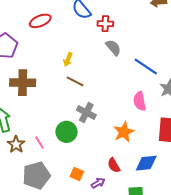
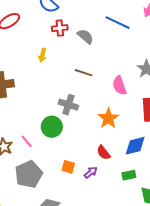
red cross: (105, 24) -> (60, 28), moved
blue line: (146, 67) -> (118, 23), moved
brown line: (75, 81) -> (84, 73), moved

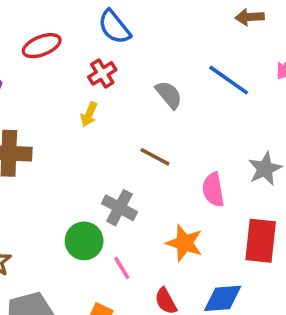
red cross: (60, 28) -> (102, 73), moved, turned -35
orange star: (108, 118) -> (184, 243), turned -30
pink line: (27, 141) -> (122, 268), moved

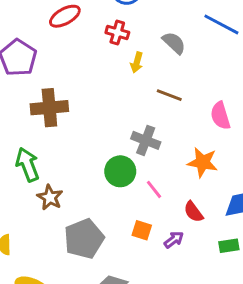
red cross: (102, 73) -> (117, 32), turned -35
yellow arrow: (89, 114) -> (137, 62), moved

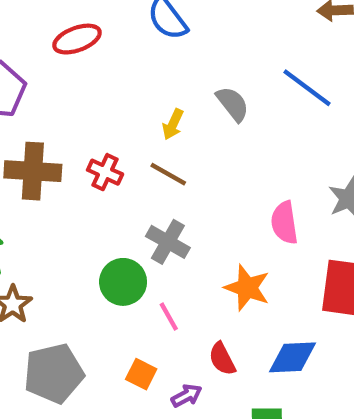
red cross: (117, 32) -> (105, 172), moved
brown line: (169, 95) -> (168, 174), moved

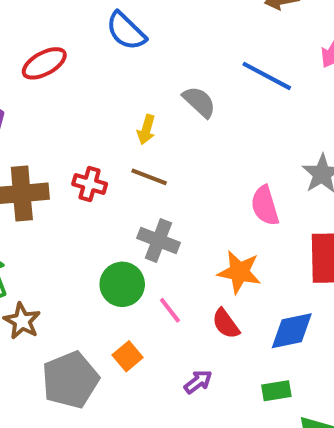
red semicircle: (222, 359) -> (226, 324), moved
orange square: (141, 374) -> (128, 356), moved, turned 32

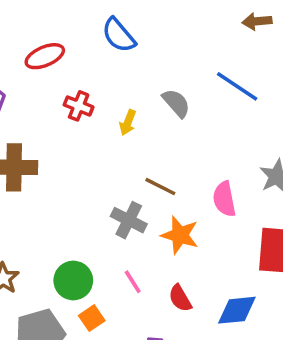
brown line: (149, 177) -> (160, 187), moved
red cross: (90, 184) -> (79, 106), moved
orange star: (239, 272) -> (180, 235), moved
green circle: (122, 284) -> (73, 280), moved

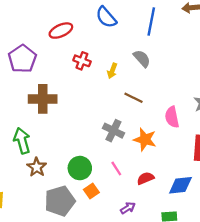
blue line: (237, 86) -> (151, 22), moved, turned 68
brown line: (160, 187) -> (134, 98), moved
red semicircle: (180, 298) -> (145, 178), turned 98

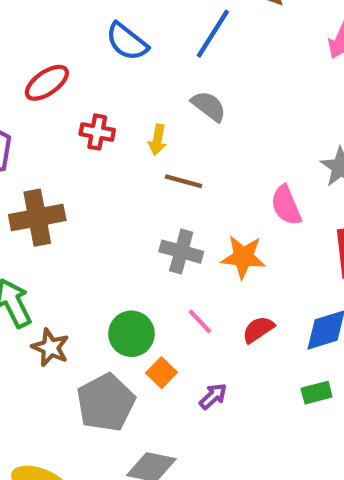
blue line: (151, 22) -> (213, 34), turned 32
brown line: (134, 98) -> (184, 181), moved
purple arrow: (128, 208) -> (213, 396), moved

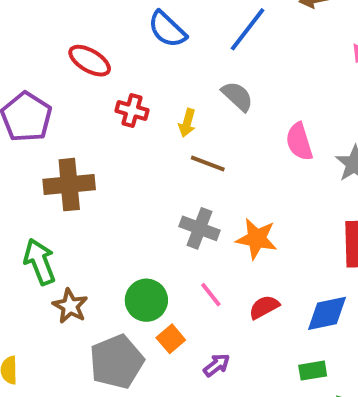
red ellipse: (47, 83) -> (90, 61), turned 60
pink semicircle: (286, 205) -> (299, 142), moved

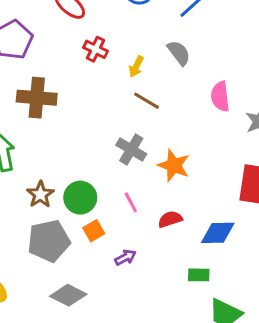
brown star: (70, 306) -> (40, 195), moved

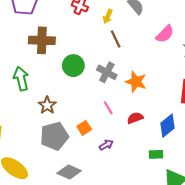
pink semicircle: (220, 97) -> (165, 34), turned -126
brown line: (147, 101) -> (116, 39), turned 36
green circle: (80, 198) -> (73, 66), moved
blue diamond: (218, 233) -> (167, 126), turned -35

